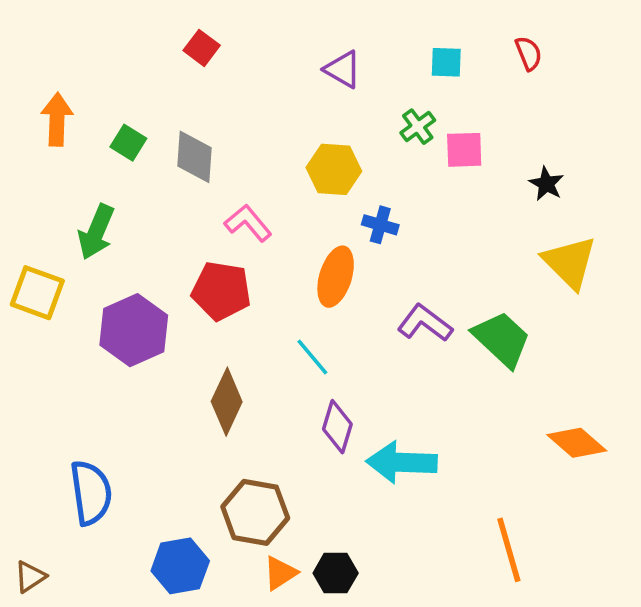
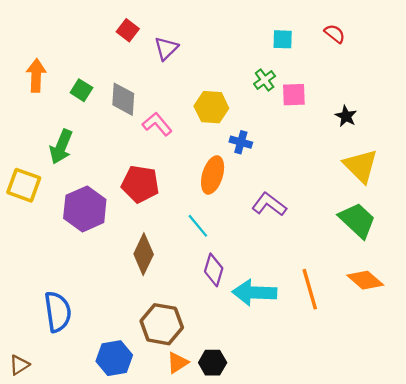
red semicircle: (529, 53) -> (335, 34), turned -30
purple triangle: (343, 69) -> (166, 48), moved, turned 45
pink L-shape: (248, 223) -> (157, 124), moved
green trapezoid: (502, 339) -> (357, 220), moved
orange line: (509, 550) -> (310, 289), moved

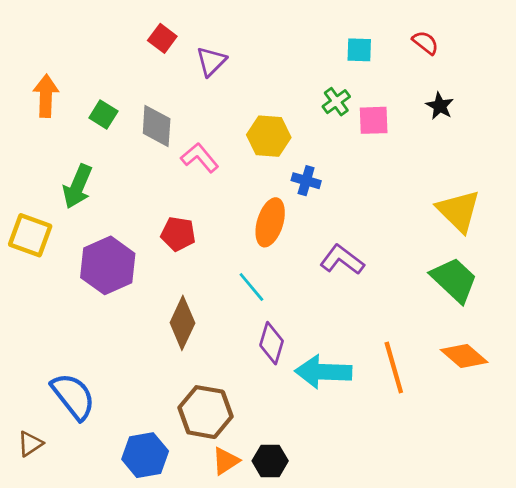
black star: (346, 116) -> (440, 106), moved
red pentagon: (140, 184) -> (178, 234), size x0.7
blue semicircle: (58, 312) -> (73, 396), turned -30
brown triangle: (19, 365) -> (30, 444), moved

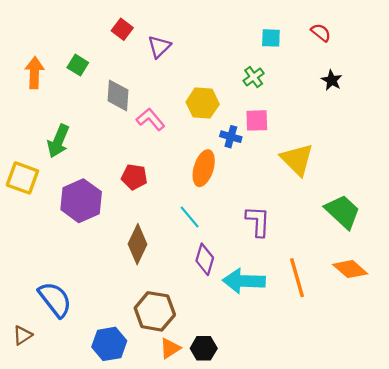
green square: (103, 115) -> (78, 65), moved
pink square: (374, 120) -> (257, 120), moved
yellow triangle: (458, 211) -> (297, 159), moved
purple L-shape: (342, 260) -> (258, 221), moved, turned 56

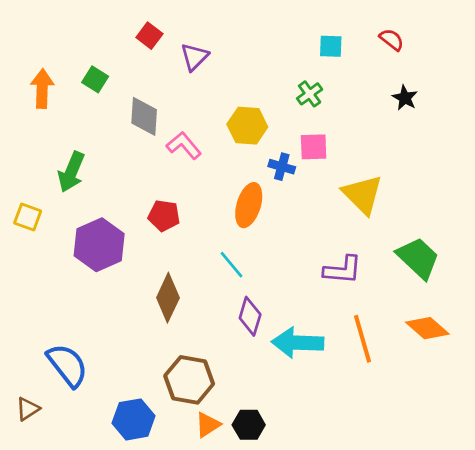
yellow square: (22, 178) -> (28, 217), size x0.7
purple L-shape: (258, 221) -> (343, 270), moved, turned 92

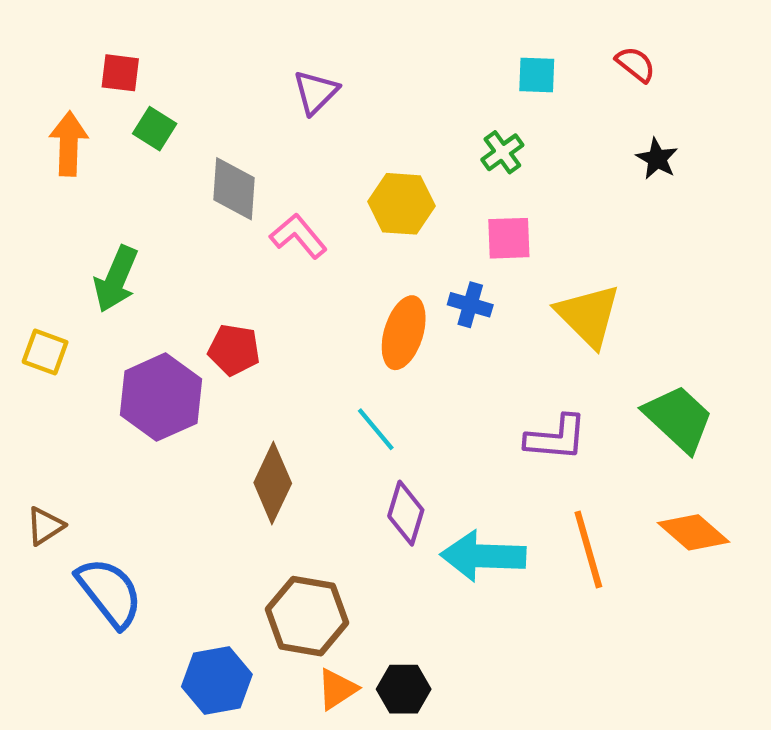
red square: (149, 36) -> (120, 73), moved, turned -30
blue cross: (282, 167) -> (470, 305), moved
red pentagon: (164, 216) -> (234, 350), moved
brown triangle: (28, 409) -> (45, 526), moved

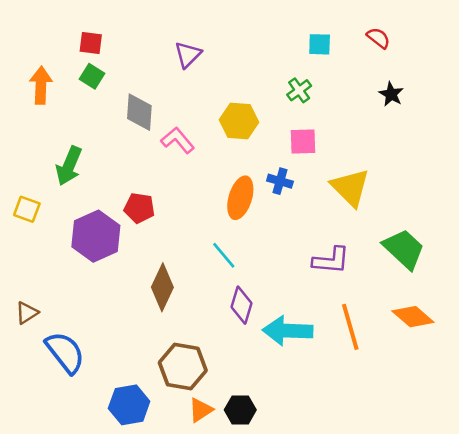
red square: (120, 73) -> (91, 43), moved

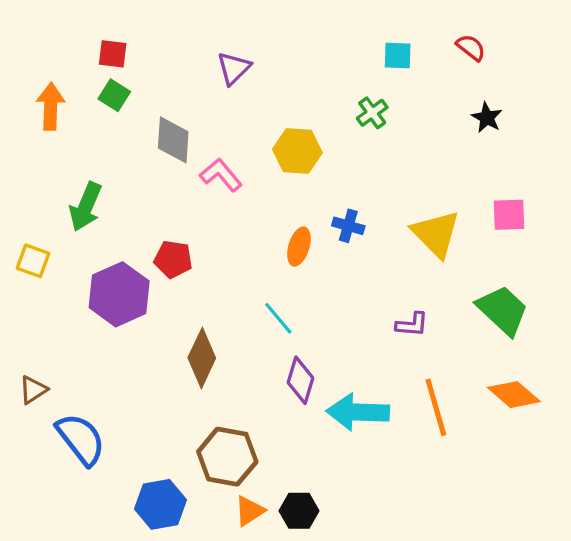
pink square: (303, 141) -> (509, 215), moved
orange ellipse: (240, 198) -> (299, 247), size x0.7
purple L-shape: (331, 260) -> (412, 325), size x0.7

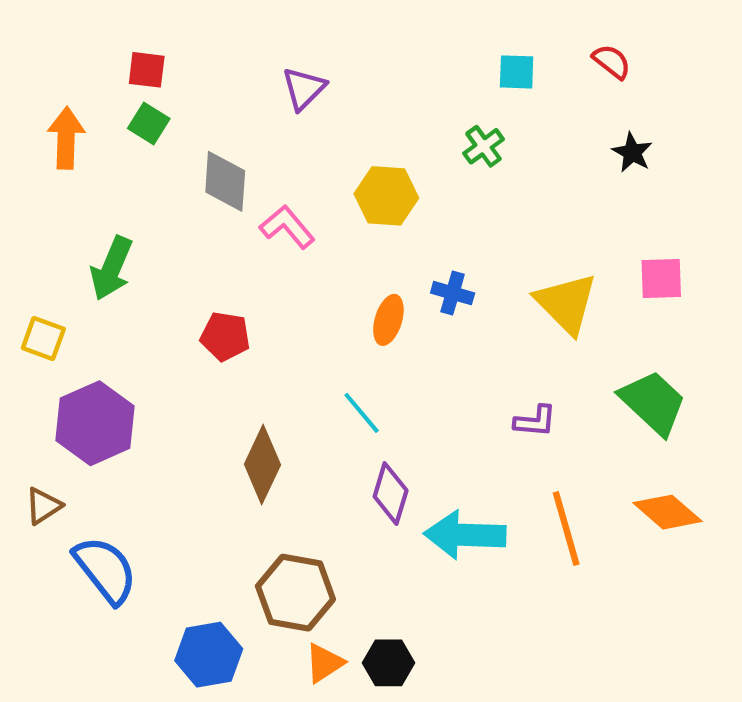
purple hexagon: (119, 294) -> (95, 423), moved

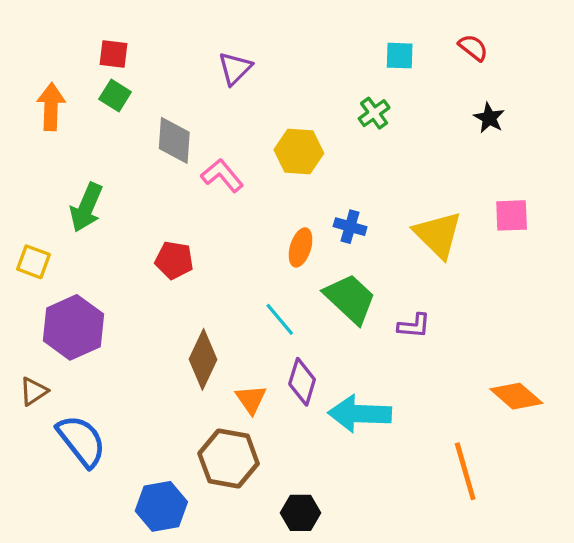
green trapezoid: (653, 403) -> (350, 299), moved
orange line: (566, 529) -> (465, 471), moved
orange triangle: (324, 663) -> (251, 399), moved, turned -32

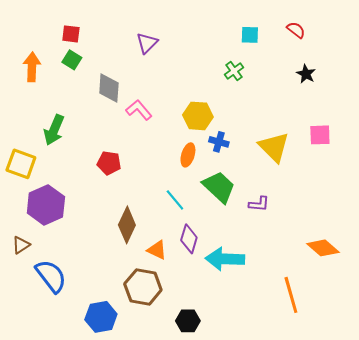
yellow hexagon: (299, 151) -> (198, 116), moved
yellow square: (34, 262) -> (21, 164), size x1.4
orange triangle: (251, 399) -> (157, 250), turned -30

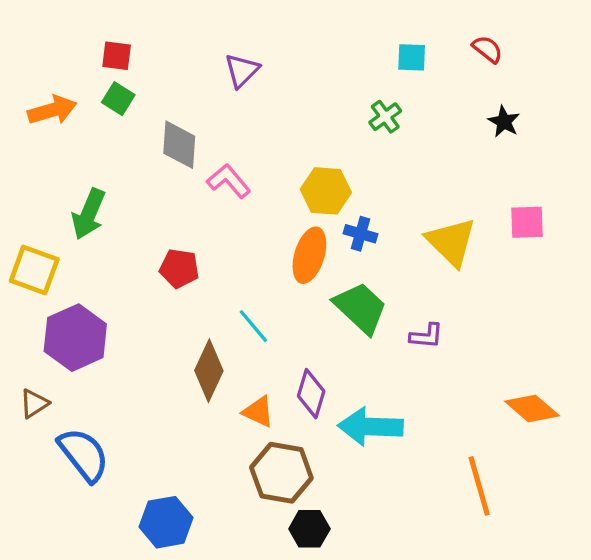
orange arrow: (32, 67) -> (52, 110), turned 72
orange ellipse: (188, 155) -> (309, 255), size x1.4
cyan line: (175, 200) -> (253, 326), moved
brown hexagon: (143, 287) -> (281, 473), moved

